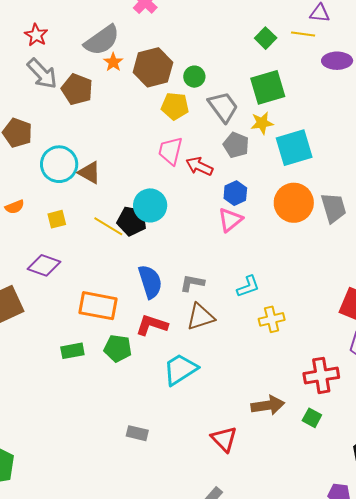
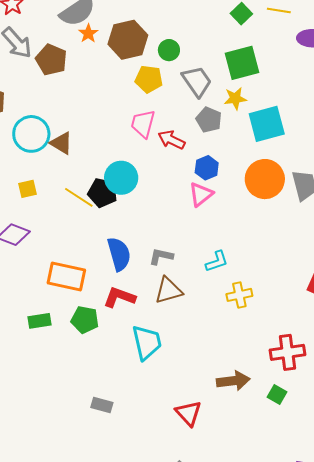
cyan trapezoid: (180, 369) -> (147, 342), turned 108

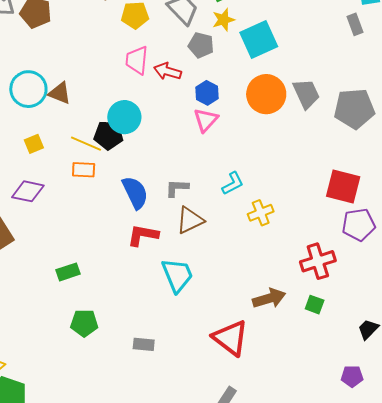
orange rectangle: (66, 276) -> (84, 170), moved, size x0.6
green pentagon: (85, 320) -> (84, 323), moved
red triangle: (189, 413) -> (230, 338), size x1.4

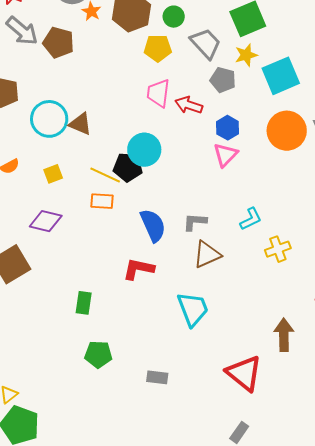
red L-shape: (143, 235) -> (138, 269), moved
green rectangle: (68, 272) -> (84, 303), turned -65
brown arrow: (269, 298) -> (284, 335), turned -76

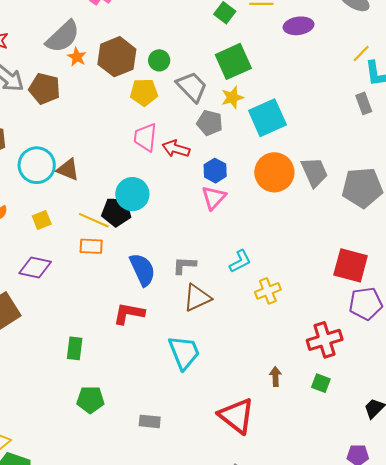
brown arrow: (284, 335) -> (275, 377), size x0.6

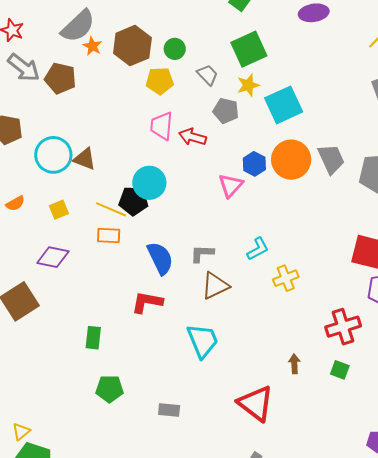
gray trapezoid: (192, 87) -> (207, 75), size x0.7
blue hexagon: (215, 171) -> (254, 164), moved

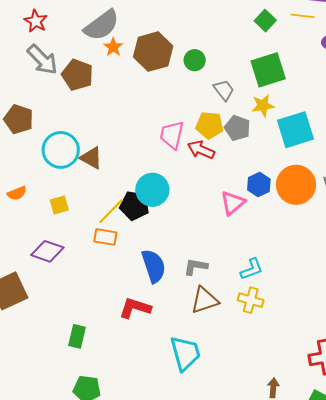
yellow pentagon: (160, 81) -> (210, 125), moved
yellow line: (111, 209) -> (111, 211), turned -76
yellow cross: (286, 278) -> (251, 300), moved, turned 30

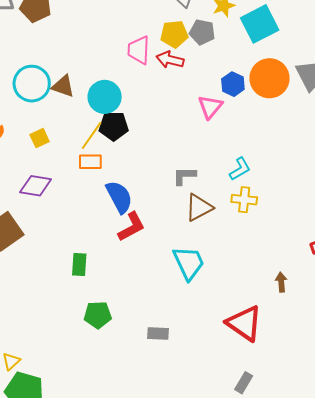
cyan circle: (152, 190) -> (105, 97), moved
blue semicircle: (154, 266) -> (119, 197), moved
red L-shape: (135, 308) -> (131, 227), turned 144

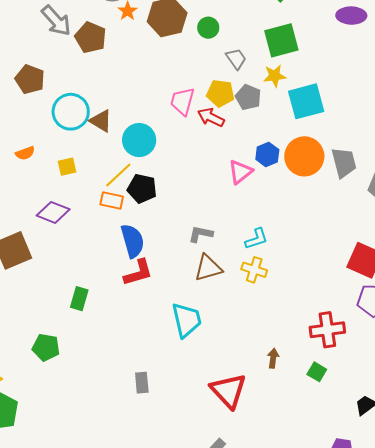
black pentagon: (114, 126) -> (142, 189), moved
green pentagon: (98, 315) -> (46, 347), moved
gray rectangle: (158, 334) -> (142, 383), turned 70

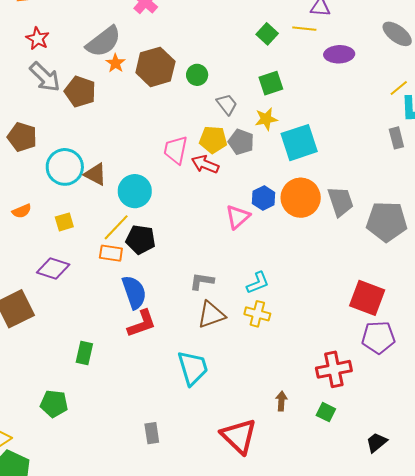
green square: (281, 40) -> (271, 83), size x0.7

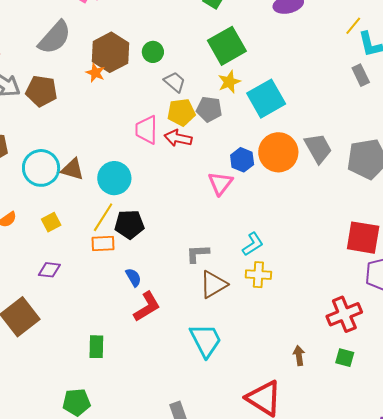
orange star: (116, 63) -> (95, 73), moved
green square: (271, 83) -> (227, 46), size x1.5
gray trapezoid: (227, 104) -> (175, 82), moved
purple diamond: (53, 269) -> (49, 270), size x0.7
blue semicircle: (134, 292) -> (133, 277), size x0.6

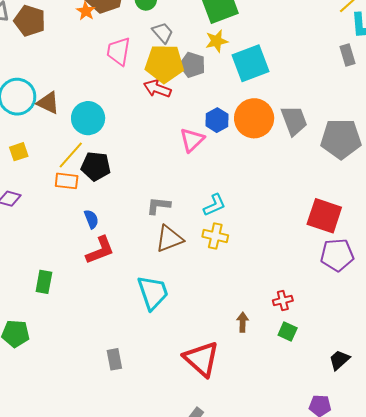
yellow pentagon: (181, 112) -> (164, 64), size x1.4
pink trapezoid: (146, 130) -> (119, 51), moved
red cross: (344, 314) -> (283, 300), moved, size x0.6

